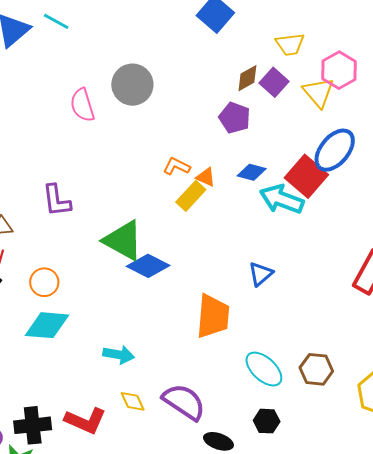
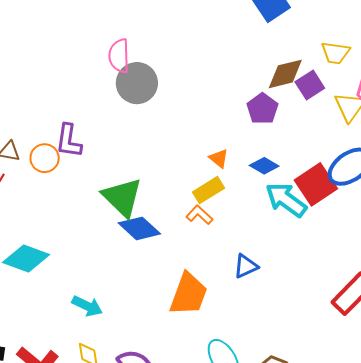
brown diamond: (247, 78) -> (285, 74), size x1.4
gray circle: (132, 85) -> (137, 83), moved
orange L-shape: (177, 166) -> (199, 215), moved
yellow rectangle: (191, 196) -> (209, 190), moved
orange circle: (44, 282) -> (45, 158), moved

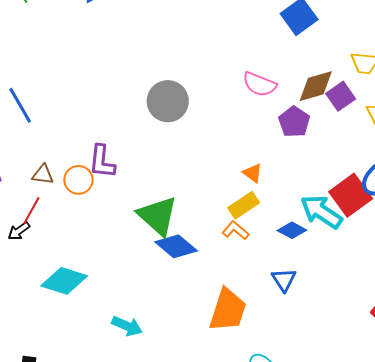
pink semicircle: (119, 56) -> (259, 84), moved, turned -64
blue diamond: (264, 166) -> (292, 230), moved
blue triangle: (246, 266) -> (284, 280), turned -36

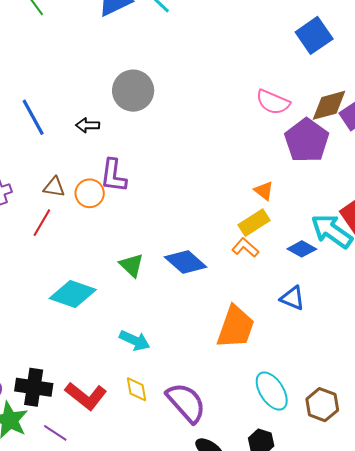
gray circle: (168, 101) -> (133, 91), moved
purple pentagon: (294, 122) -> (307, 140), size x1.4
green triangle: (158, 216) -> (132, 265), moved, size x0.6
black arrow: (19, 231) -> (88, 125), moved, turned 35
blue triangle: (284, 280) -> (292, 298), turned -36

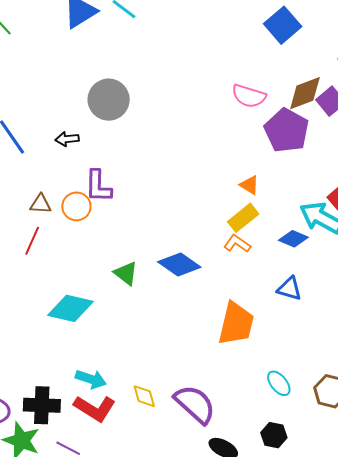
cyan arrow: (135, 340) -> (91, 379), moved
cyan ellipse: (272, 391) -> (279, 383), size x0.7

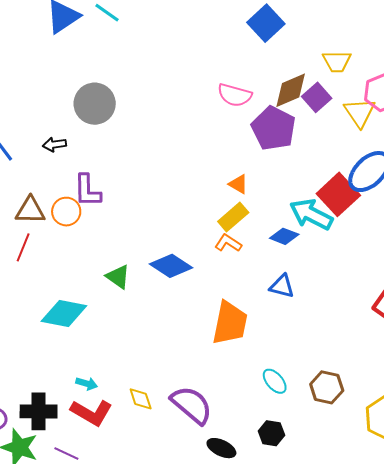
brown triangle: (41, 204) -> (30, 210), size x1.4
cyan arrow: (91, 379) -> (87, 384), size x0.7

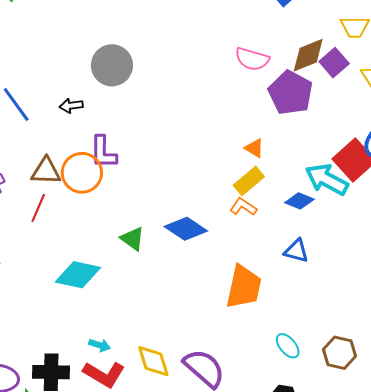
orange circle: (66, 212) -> (82, 173), size x1.4
yellow diamond: (141, 399) -> (153, 361), size x1.4

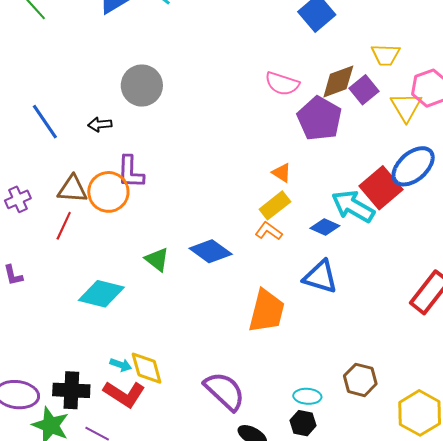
blue triangle: (296, 251) -> (320, 277), size x1.4
cyan ellipse: (288, 346) -> (307, 396), moved, turned -48
yellow diamond: (153, 361) -> (147, 368), moved

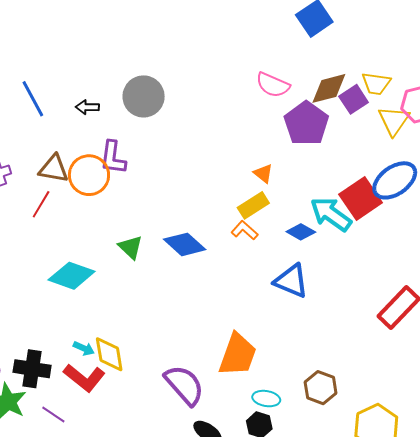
yellow trapezoid: (386, 55) -> (376, 84), moved
gray circle: (142, 86) -> (144, 96), moved
orange trapezoid: (267, 311) -> (238, 355), moved

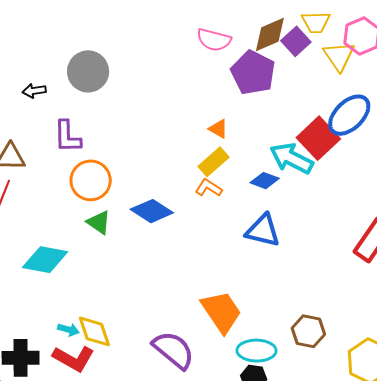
orange circle: (89, 175) -> (91, 180), moved
orange trapezoid: (238, 355) -> (221, 312), turned -45
cyan ellipse: (266, 399) -> (256, 351), size x1.4

